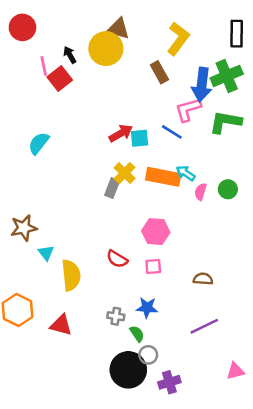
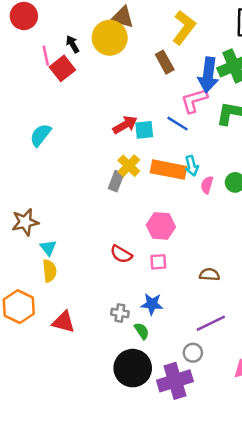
cyan arrow: (186, 173) -> (192, 166), turned -138
yellow semicircle: (71, 275) -> (49, 271), moved, size x0.7
gray circle: (148, 355) -> (193, 353), moved
purple cross: (169, 382) -> (175, 381), size x1.5

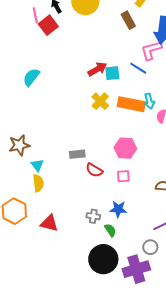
gray rectangle: (116, 181) -> (77, 154), moved, turned 63

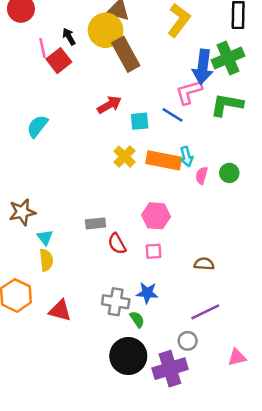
brown rectangle: (128, 20) -> (126, 54), moved, size x1.5
red arrow: (97, 69) -> (109, 105), moved
red semicircle: (94, 170) -> (117, 244), turned 30
gray cross: (93, 216) -> (116, 302), size x1.5

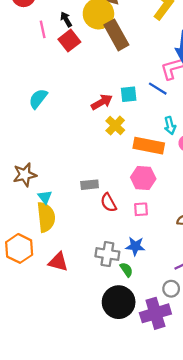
red square: (59, 61) -> (69, 41), moved
red arrow: (109, 105) -> (102, 102), moved
orange rectangle: (164, 160) -> (149, 146), moved
yellow semicircle: (46, 260) -> (46, 217), size x1.5

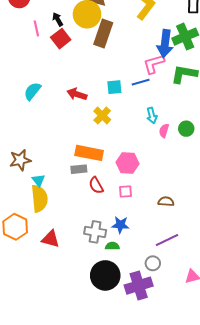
brown rectangle: (116, 35) -> (103, 33), turned 48
blue line: (158, 89) -> (141, 82), turned -48
red arrow: (102, 102) -> (77, 94), moved, turned -132
orange rectangle: (149, 146) -> (89, 153), moved
green semicircle: (126, 270) -> (112, 246), turned -56

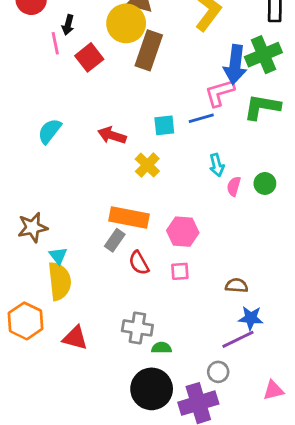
black arrow: (58, 19) -> (68, 25), moved, turned -136
gray rectangle: (79, 169) -> (115, 240), turned -49
blue star: (120, 225) -> (251, 318), moved

